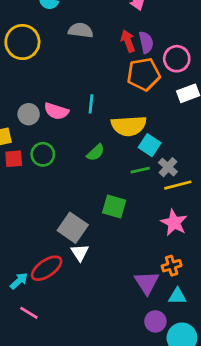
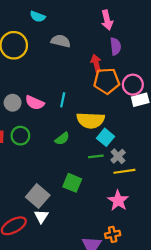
red arrow: (128, 41) -> (96, 63), moved
purple semicircle: (146, 42) -> (116, 46), moved
pink circle: (177, 59) -> (133, 85), moved

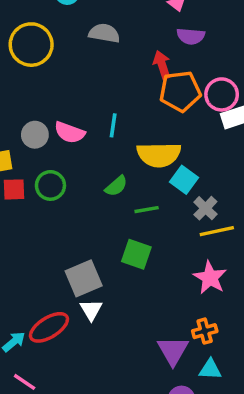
purple semicircle: (116, 46) -> (191, 36), turned 105
green line: (96, 156) -> (147, 210), moved
gray square: (38, 196) -> (84, 278), turned 30

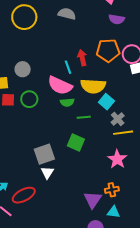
red arrow: (162, 65) -> (82, 58), moved
cyan line: (113, 125) -> (68, 67), turned -32
pink semicircle: (70, 132) -> (60, 85), moved, size x1.4
green semicircle: (116, 186) -> (67, 102), turned 32
red ellipse: (49, 327) -> (24, 195), moved

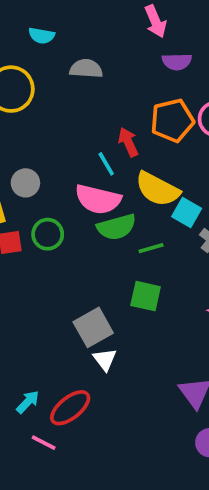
yellow semicircle: (93, 86) -> (157, 189), turned 35
green semicircle: (67, 102) -> (117, 227), size x1.5

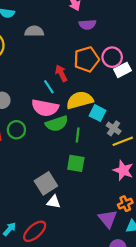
yellow semicircle: (157, 189) -> (80, 100), turned 140
green line: (151, 248) -> (78, 135), turned -64
white triangle: (105, 359) -> (54, 202), turned -40

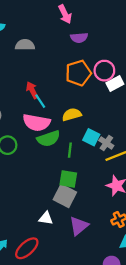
red arrow: (61, 73) -> (32, 90), moved
yellow semicircle: (80, 100) -> (72, 115), size x0.7
cyan square: (98, 113) -> (91, 137), moved
gray square: (46, 183) -> (65, 196), moved, turned -30
purple triangle: (108, 219) -> (79, 226), moved, turned 30

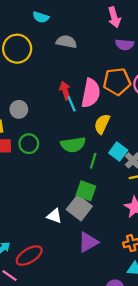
yellow semicircle: (72, 115) -> (102, 124), turned -60
pink semicircle: (36, 123) -> (91, 93), moved, turned -100
white triangle: (46, 218) -> (54, 216), moved

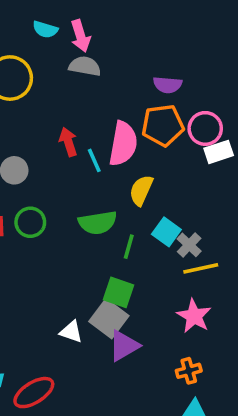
pink arrow: (114, 17) -> (80, 36), moved
purple semicircle: (125, 45) -> (168, 85), moved
red arrow: (65, 91) -> (68, 142), moved
purple triangle: (88, 242) -> (124, 346), moved

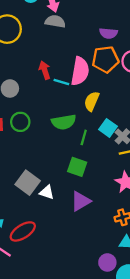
cyan line: (94, 160) -> (61, 82), turned -49
gray square: (109, 319) -> (28, 183), moved

